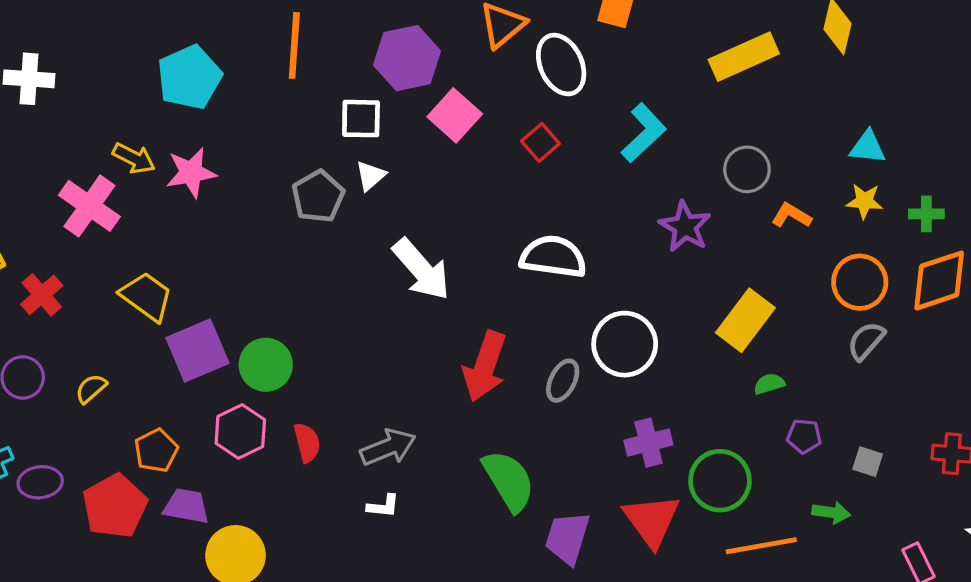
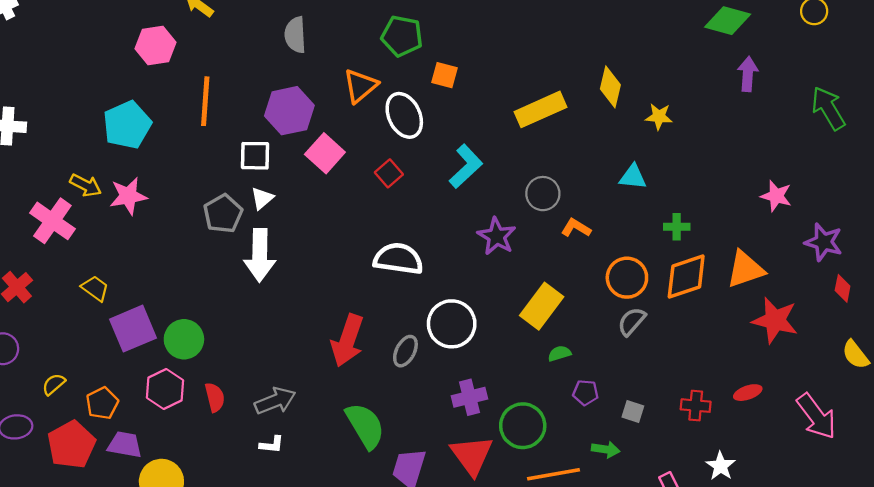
yellow star: (864, 201) -> (659, 117), moved
white arrow: (421, 269) -> (260, 255), moved, turned 42
yellow trapezoid: (147, 296) -> (95, 288), size x0.7
yellow semicircle: (91, 389) -> (54, 384), moved

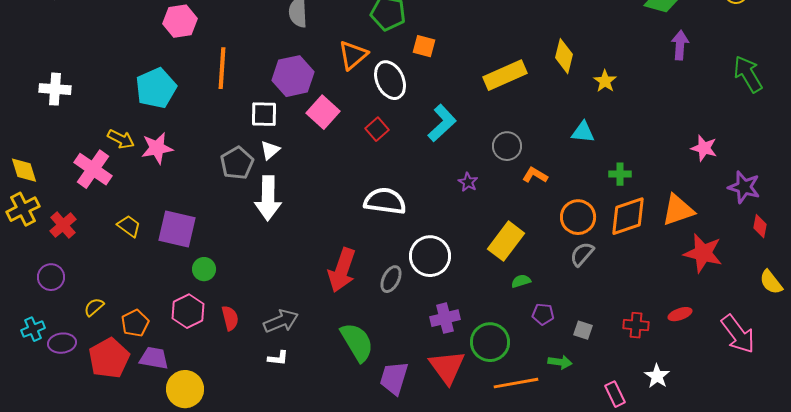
yellow star: (659, 117) -> (605, 81), turned 30
purple star: (497, 236) -> (468, 182), size x0.6
purple square: (133, 329) -> (177, 229), moved, turned 36
green circle: (184, 339) -> (204, 269), size x0.7

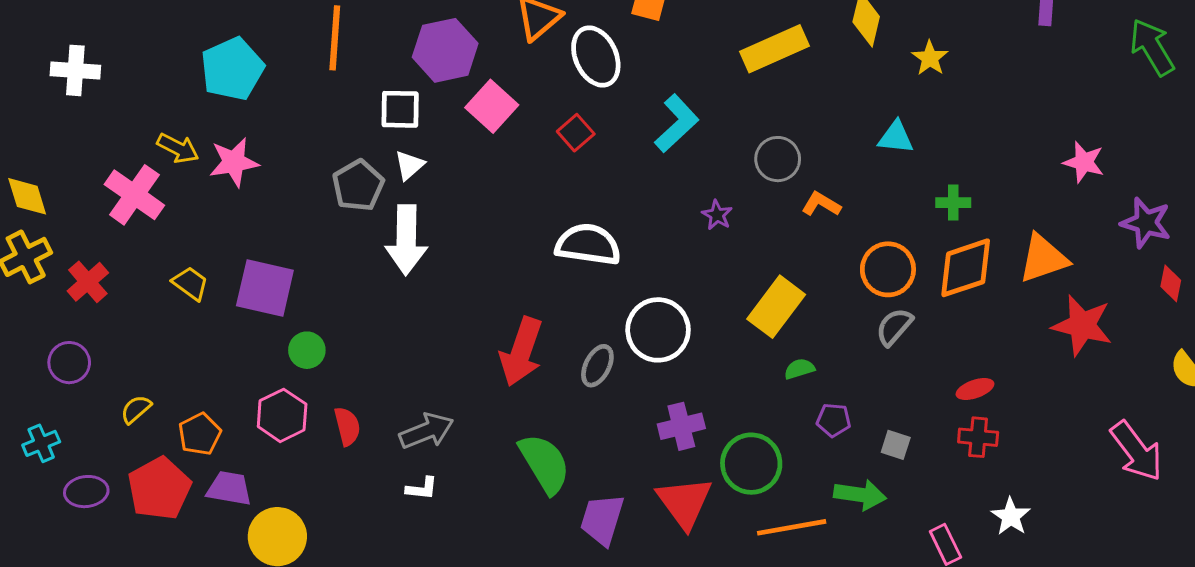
red ellipse: (680, 314) -> (975, 389), moved
purple ellipse: (62, 343) -> (86, 492), moved
green arrow: (560, 362) -> (860, 495), size x1.4

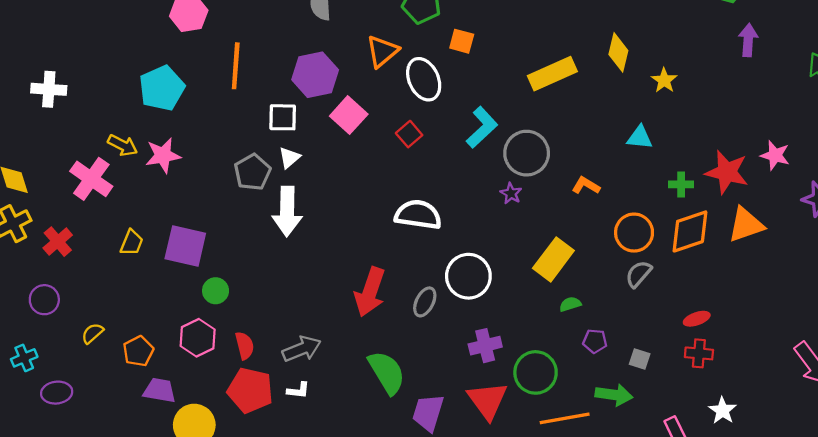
gray circle: (778, 159) -> (527, 153), moved, size x1.4
yellow trapezoid: (190, 283) -> (132, 243), turned 76
red star: (1082, 325) -> (727, 172), moved
red pentagon: (159, 488) -> (250, 390), moved, turned -30

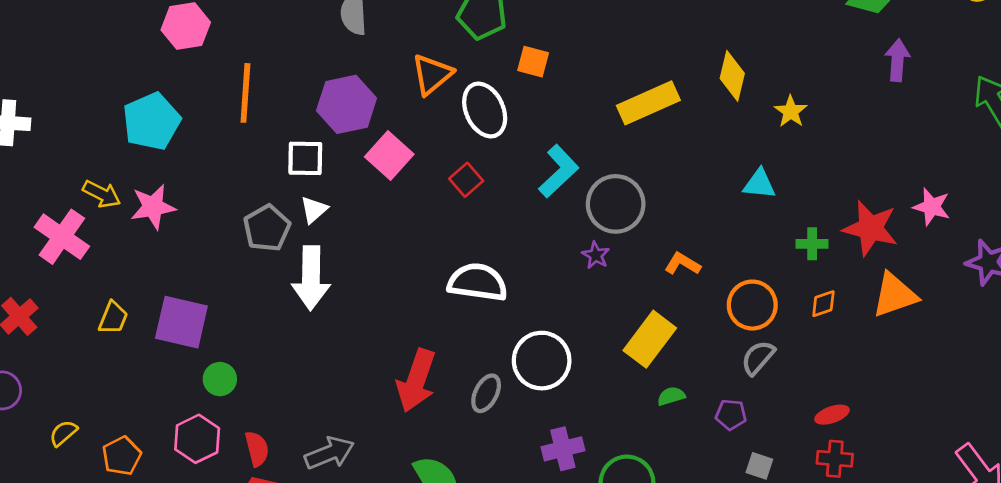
orange L-shape: (586, 186) -> (683, 264), moved
orange diamond: (690, 231) -> (823, 304), size x0.5
purple pentagon: (595, 341) -> (731, 415), moved

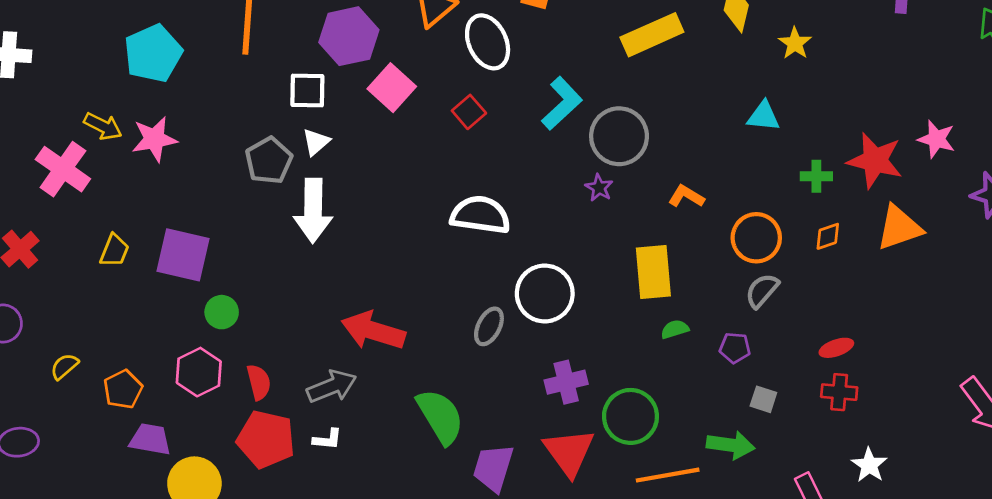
yellow rectangle: (650, 339) -> (653, 272), turned -42
red arrow: (416, 380) -> (373, 331), moved, turned 88

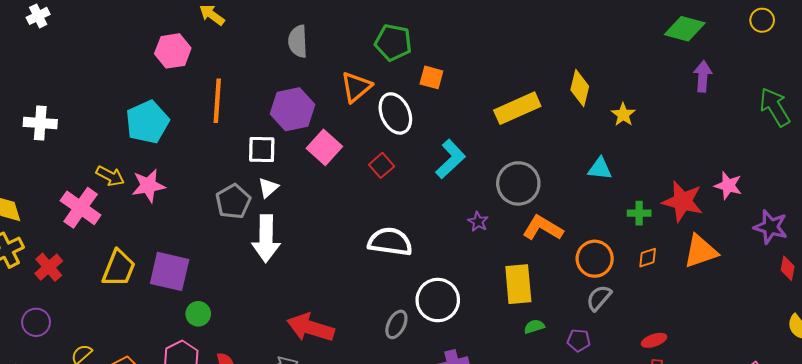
gray circle: (619, 136) -> (518, 183), moved
orange L-shape: (686, 196) -> (543, 228), size x1.5
yellow trapezoid: (114, 251) -> (119, 268), size x1.5

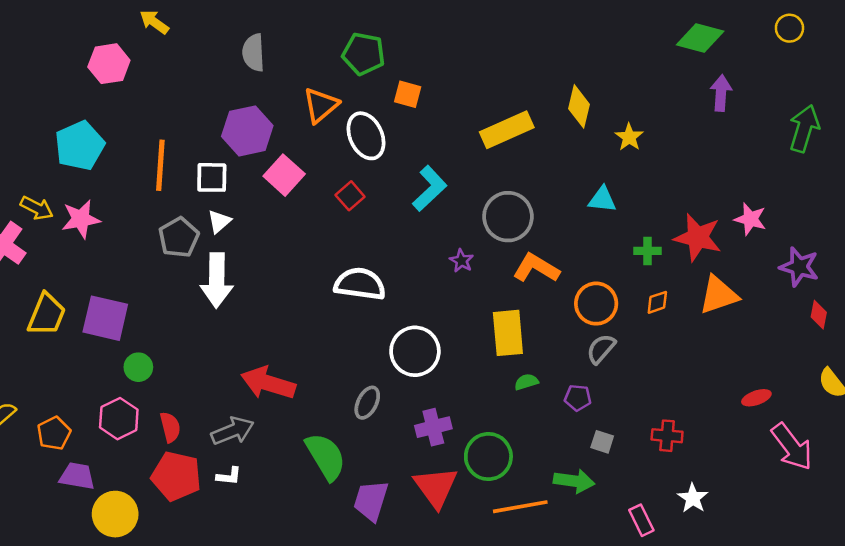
orange line: (217, 101) -> (160, 165), moved
green arrow: (775, 107) -> (804, 129), turned 48
gray ellipse: (396, 324) -> (367, 403), moved
red ellipse: (654, 340) -> (756, 398), moved

